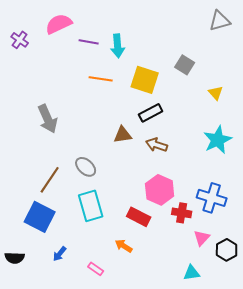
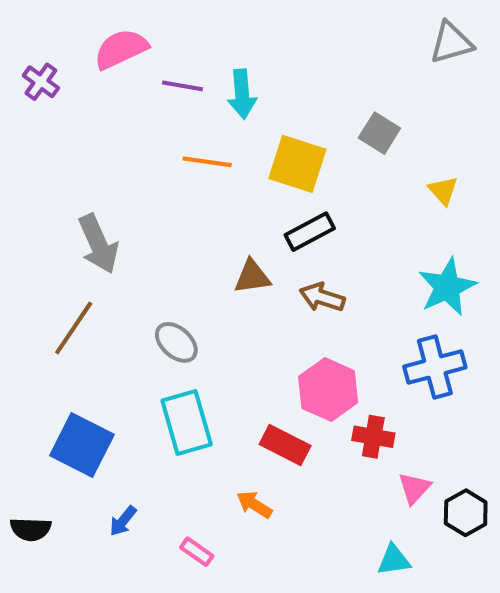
brown line: (50, 180) -> (74, 328), moved
blue cross: (212, 198) -> (435, 367), moved, turned -32

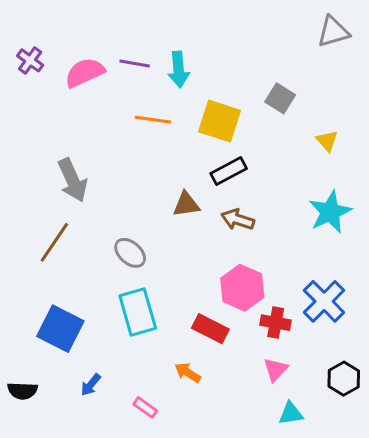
pink semicircle: (121, 49) -> (85, 73), moved
blue cross: (435, 367) -> (324, 301), moved, turned -30
pink triangle: (414, 488) -> (276, 370), moved

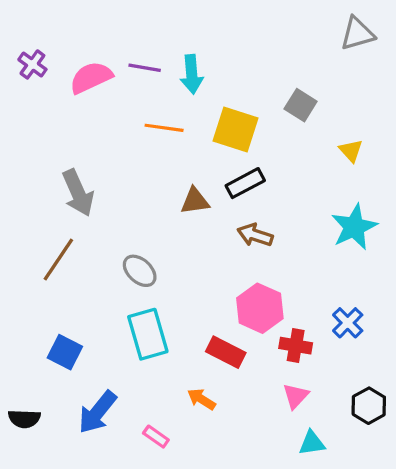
brown triangle: (186, 204) -> (195, 201), moved
blue cross: (324, 301) -> (348, 323), size x0.7
blue square: (60, 329) -> (65, 352), size x0.7
blue arrow: (91, 385) -> (97, 412), size x1.8

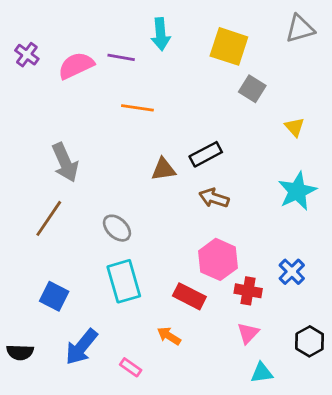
cyan arrow: (192, 74) -> (161, 34), moved
yellow square: (236, 129) -> (229, 46), moved

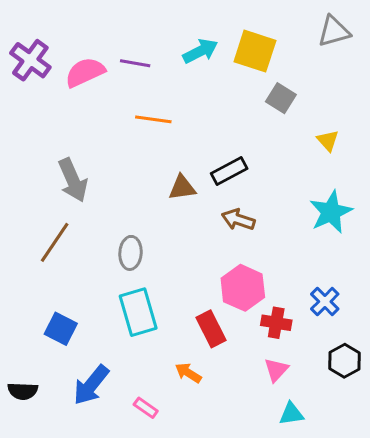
cyan arrow: (161, 34) -> (200, 51), moved, turned -112
purple cross: (27, 55) -> (30, 60), size x1.5
gray ellipse: (117, 228) -> (131, 253), turned 52
red rectangle: (189, 296) -> (211, 329), turned 36
black hexagon: (310, 341) -> (345, 361), moved

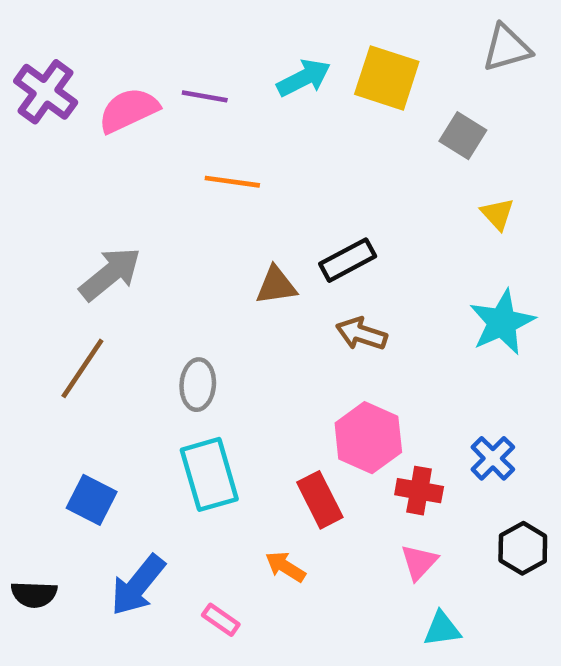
gray square: (281, 98) -> (463, 136), moved
gray arrow: (73, 180) -> (110, 274), turned -105

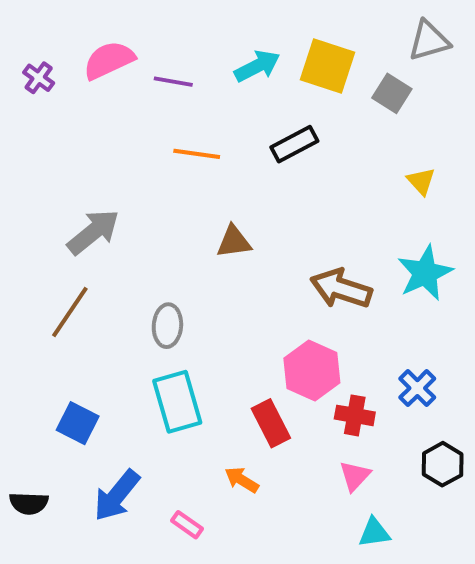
purple cross: (46, 92) -> (39, 78), size x0.6
pink semicircle: (129, 110) -> (109, 60), moved
gray square: (463, 136) -> (392, 93), moved
black rectangle: (348, 260) -> (294, 144), moved
brown arrow: (361, 334) -> (341, 289), moved, size x1.4

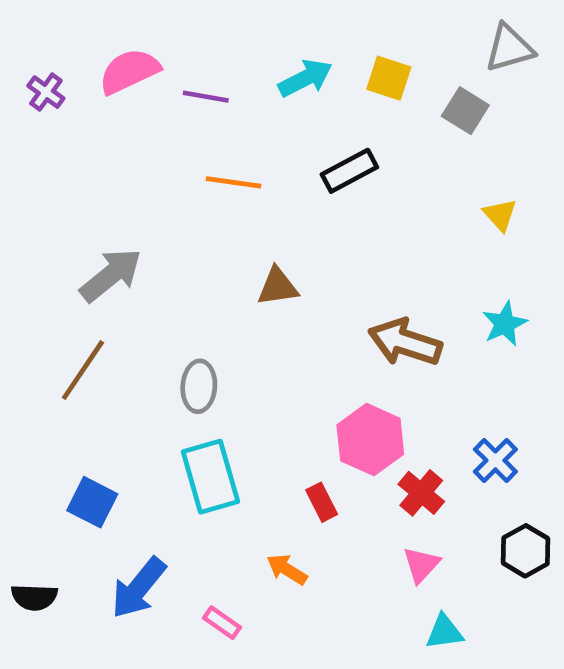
yellow square: (327, 66) -> (389, 78), size x0.7
cyan star: (425, 273) -> (505, 324), size x0.7
red cross: (355, 415) -> (421, 493), turned 30
red rectangle: (271, 423) -> (322, 502), size x0.7

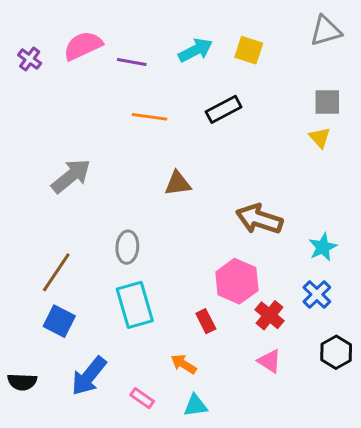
gray square: (465, 111) -> (327, 102), moved, turned -32
cyan star: (505, 324) -> (323, 247), moved
brown line: (83, 370) -> (56, 272), moved
pink triangle: (421, 565) -> (269, 361), turned -40
cyan triangle: (444, 632) -> (195, 406), moved

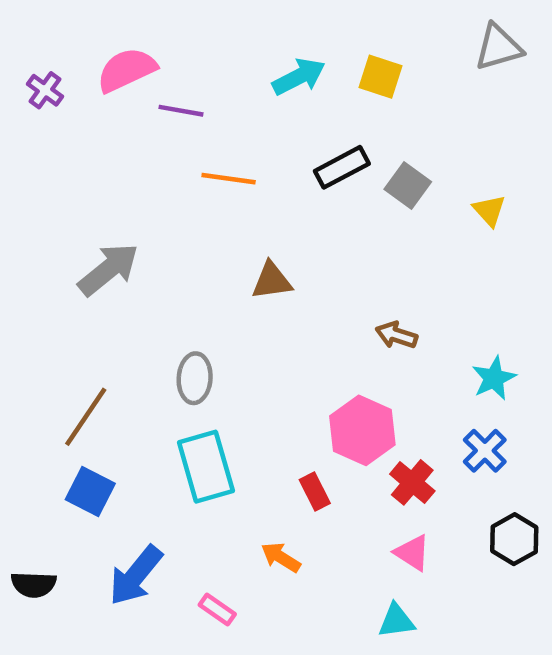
purple line: (132, 62) -> (181, 111), moved
gray square: (327, 102) -> (408, 185), moved, turned 36
brown arrow: (259, 219) -> (396, 335), size x0.6
cyan triangle: (195, 406) -> (396, 621), moved

